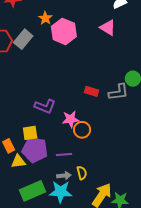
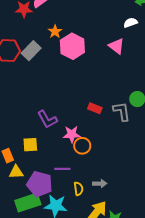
gray L-shape: (118, 92) -> (122, 111), turned -95
purple L-shape: (45, 106) -> (47, 119), turned 35
purple pentagon: (35, 150) -> (40, 184), moved
gray arrow: (64, 176) -> (100, 184), moved

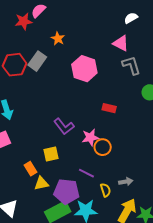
pink hexagon: (72, 46) -> (84, 69), moved
gray L-shape: (122, 111) -> (131, 65), moved
purple line: (62, 169) -> (86, 173), turned 35

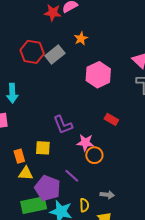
yellow semicircle: (106, 190) -> (84, 205), moved

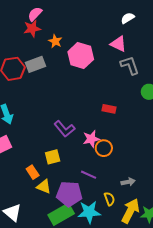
red star: (53, 13) -> (32, 29), moved
gray rectangle: (55, 55) -> (36, 64), turned 36
pink hexagon: (98, 75) -> (81, 56), moved
yellow triangle: (26, 173) -> (44, 187), turned 35

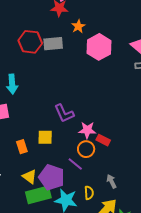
red rectangle: (109, 109) -> (103, 140), moved
orange circle: (104, 148) -> (86, 149), moved
gray arrow: (128, 182) -> (111, 181), turned -120
yellow triangle: (44, 187) -> (29, 177), moved

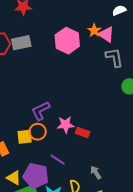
orange star: (78, 26) -> (94, 30), moved
purple L-shape: (64, 113) -> (41, 111), turned 95
orange circle: (86, 149) -> (38, 132), moved

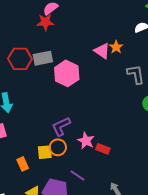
pink triangle: (106, 34) -> (102, 51), moved
pink hexagon: (67, 41) -> (67, 73), moved
pink star: (66, 125) -> (86, 141), turned 30

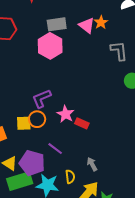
gray rectangle: (43, 58) -> (57, 24), moved

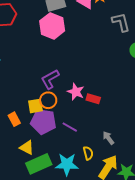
purple pentagon: (32, 163) -> (43, 122), moved

